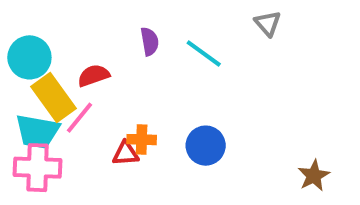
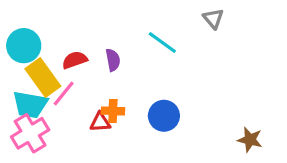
purple semicircle: (150, 41) -> (113, 60), moved
pink cross: (37, 168) -> (30, 133), turned -33
brown star: (314, 176) -> (250, 140), turned -30

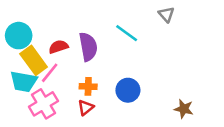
purple semicircle: (113, 60) -> (88, 47), size x1.6
red triangle: (100, 122) -> (86, 108), moved, turned -35
pink cross: (30, 133) -> (43, 104), moved
brown star: (250, 140) -> (184, 109), moved

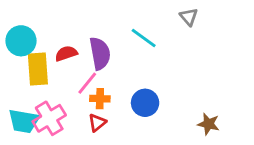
yellow rectangle: (34, 60) -> (38, 69), turned 32
pink line: (50, 73) -> (87, 83), moved
cyan trapezoid: (24, 82) -> (24, 121), moved

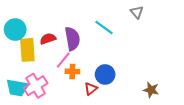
red triangle: (97, 123) -> (91, 89), moved

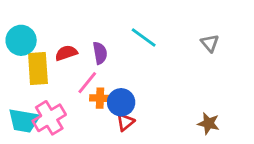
gray triangle: (137, 12) -> (210, 43), moved
purple semicircle: (72, 39) -> (100, 53), size x0.7
blue circle: (105, 74) -> (121, 102), moved

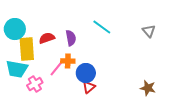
pink line: (87, 83) -> (57, 68), moved
orange cross: (100, 98) -> (68, 61), moved
pink cross: (49, 118) -> (35, 84), size x0.7
cyan trapezoid: (24, 121) -> (17, 69), moved

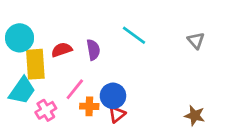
orange cross: (68, 61) -> (89, 106), moved
cyan trapezoid: (17, 69) -> (22, 91), turned -65

